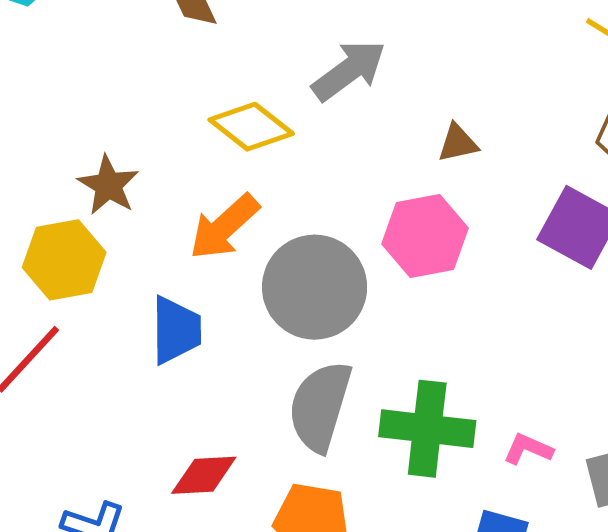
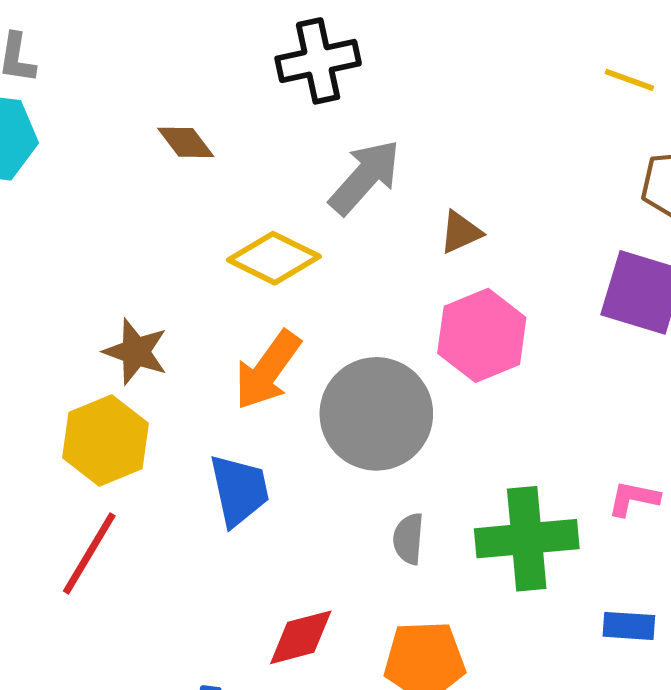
brown triangle: (458, 143) -> (461, 232), moved
gray semicircle: (320, 406) -> (408, 539), size x0.5
pink L-shape: (528, 449) -> (634, 499), moved

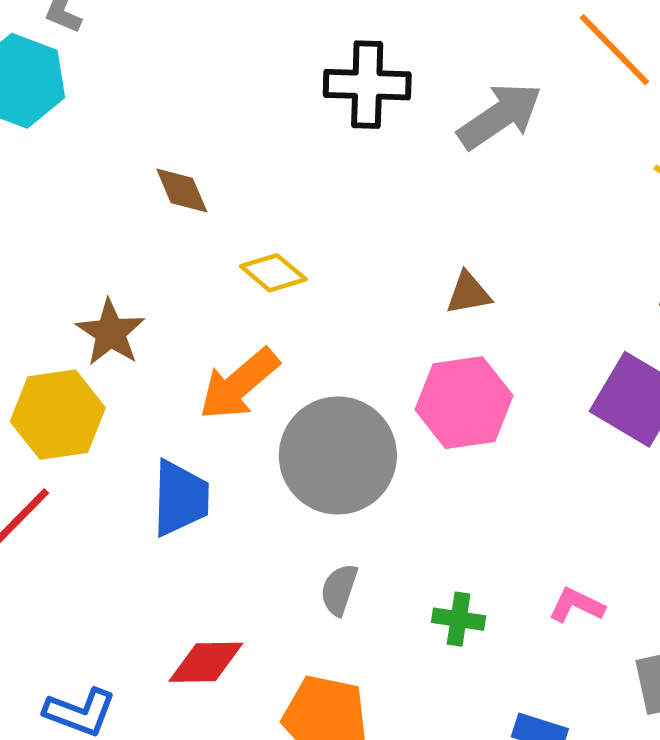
brown diamond: (186, 142) -> (182, 190), moved
gray arrow: (365, 177) -> (500, 116), moved
yellow diamond: (274, 258) -> (273, 273), size x0.7
green cross: (527, 539) -> (459, 619), size x0.5

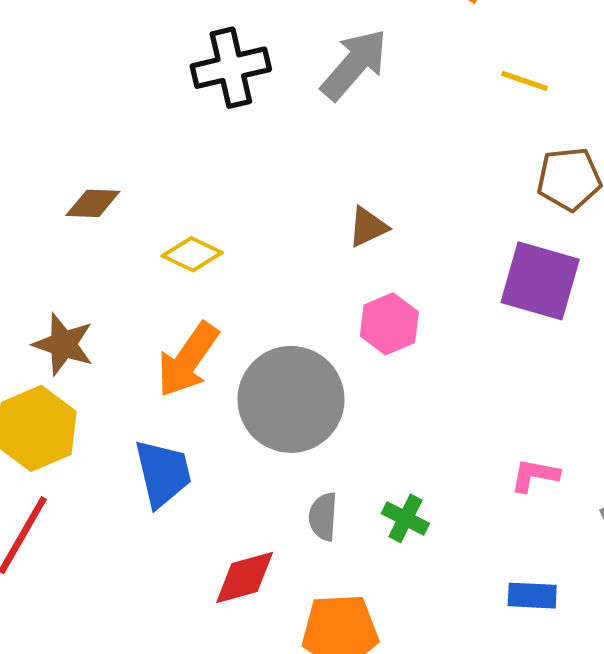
brown diamond: (182, 190) -> (93, 203), turned -50
pink hexagon: (464, 403) -> (389, 324), size x0.7
green cross: (459, 619) -> (405, 518), moved, turned 33
red diamond: (206, 662) -> (245, 578), moved

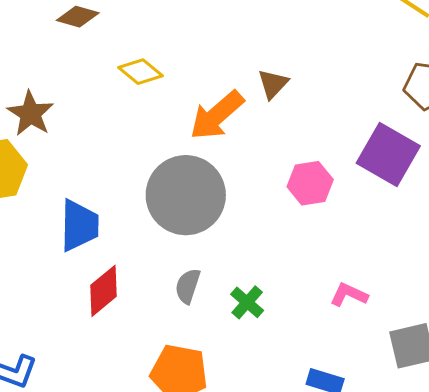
brown triangle: (368, 227) -> (273, 84), turned -36
pink hexagon: (389, 324) -> (310, 183), moved
orange arrow: (188, 360) -> (217, 115), moved
red diamond: (245, 578) -> (103, 291), moved, turned -38

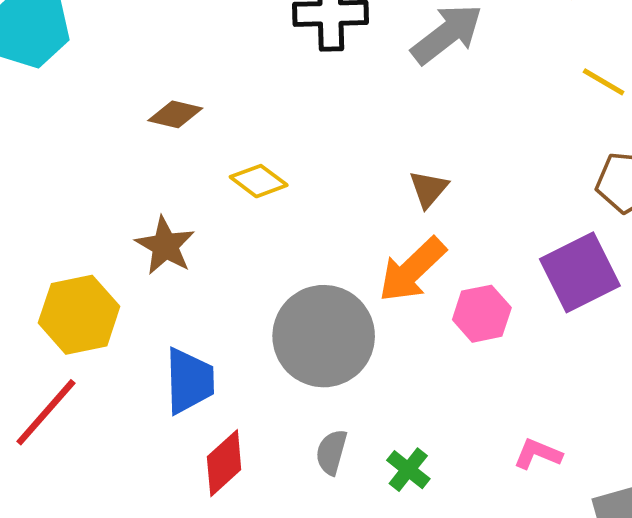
brown star: (31, 114) -> (165, 246), moved
orange arrow: (217, 115) -> (412, 270), moved
purple square: (388, 155) -> (580, 272), turned 36

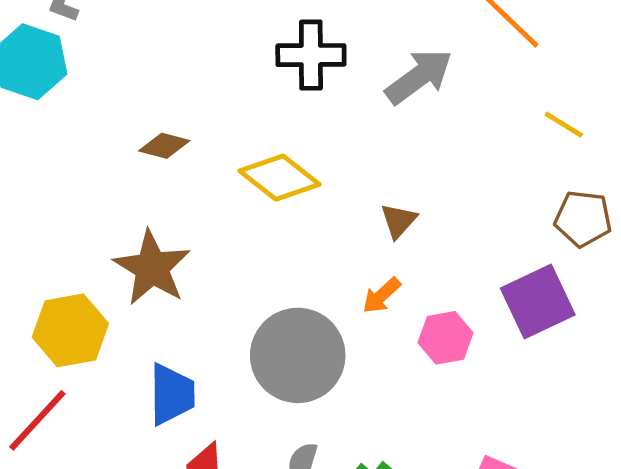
yellow diamond: (259, 181) -> (280, 178), moved, size x1.5
brown star: (165, 246) -> (152, 268), size x1.4
orange arrow: (412, 270) -> (381, 296), size x0.6

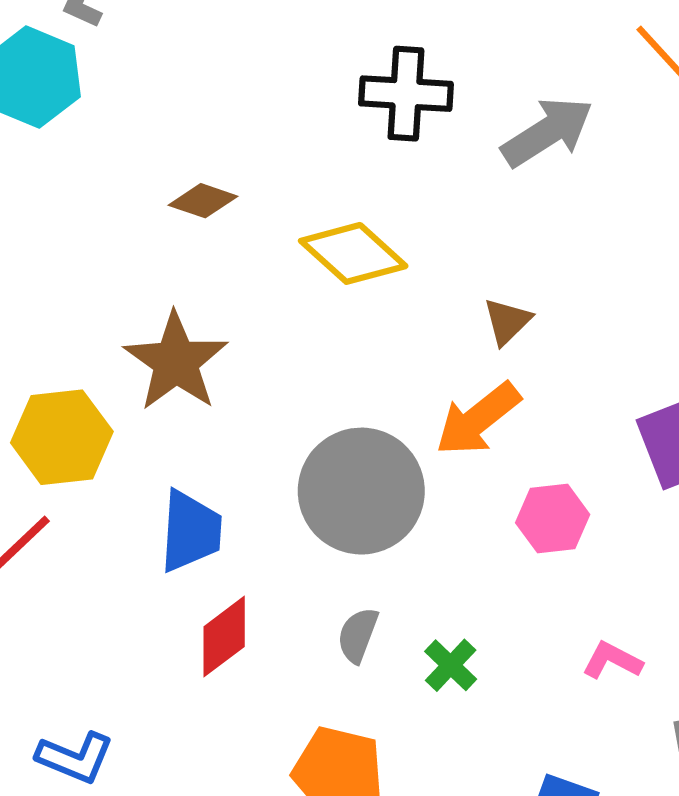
orange arrow: (381, 296) -> (478, 419), size x1.6
pink hexagon: (446, 338) -> (553, 519), moved

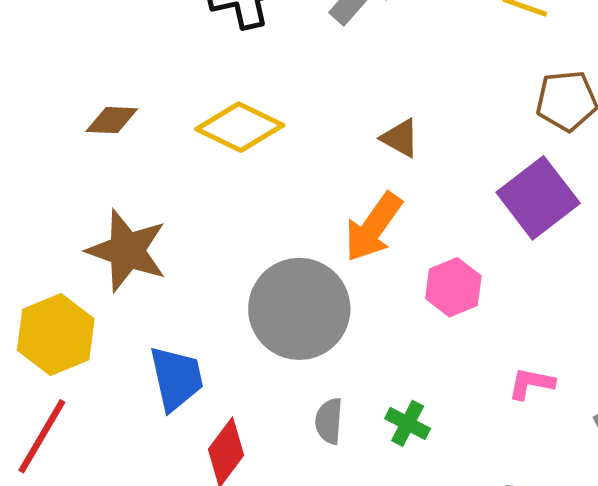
brown triangle: (507, 321) -> (400, 138), moved, turned -30

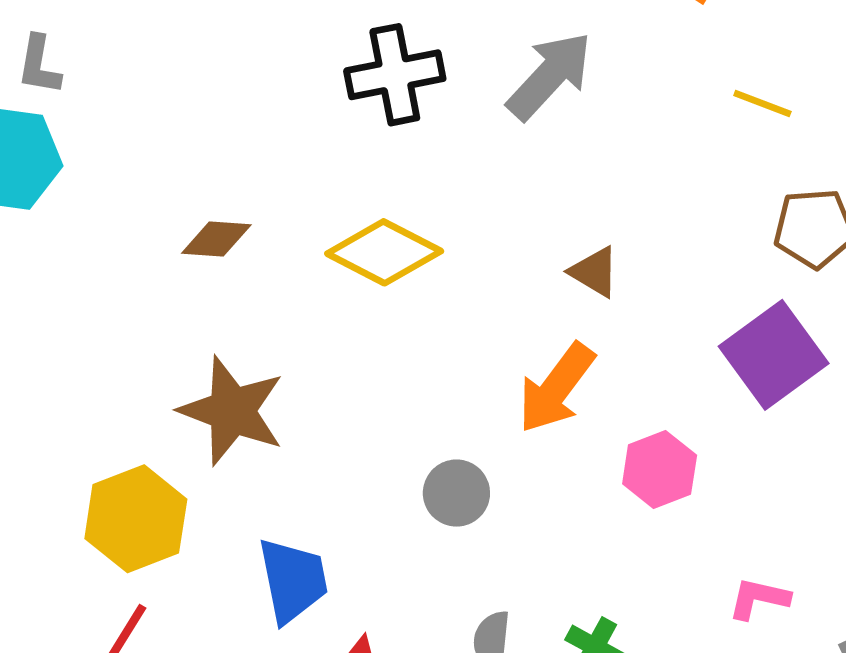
gray circle: (299, 309) -> (456, 493), size x0.5

